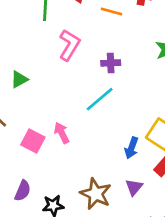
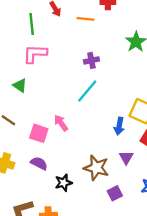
pink L-shape: (69, 45) -> (35, 54), moved, turned -110
green triangle: (19, 79) -> (20, 86), turned -48
purple semicircle: (23, 191) -> (39, 163), moved, turned -77

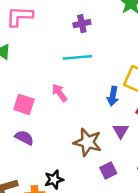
cyan line: (87, 91) -> (77, 57), turned 45
pink arrow: (61, 123) -> (59, 93), moved
black star: (64, 183) -> (54, 180), moved

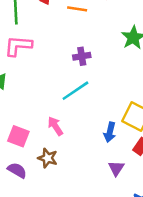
cyan line: (77, 57) -> (75, 91), turned -32
brown star: (88, 142) -> (48, 158), moved, size x0.7

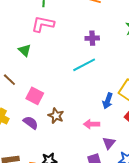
pink arrow: (55, 126) -> (92, 124), moved, turned -63
purple triangle: (116, 168) -> (109, 143), moved

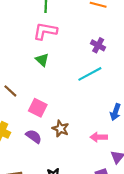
purple cross: (92, 38) -> (98, 45), turned 32
green triangle: (25, 50) -> (42, 60), moved

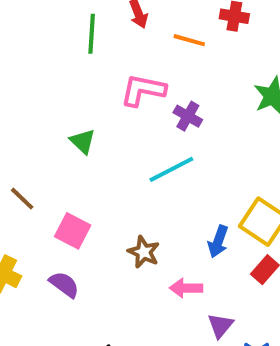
pink L-shape: (45, 31) -> (143, 90), moved
brown star: (61, 129) -> (144, 252), moved

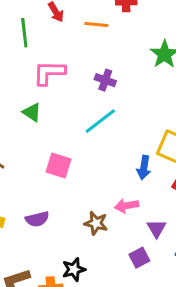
pink L-shape: (143, 90) -> (49, 73), moved
pink square: (73, 231) -> (58, 165), moved
brown star: (144, 252) -> (96, 223), moved
purple semicircle: (64, 284) -> (37, 219), turned 140

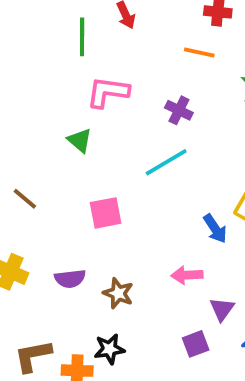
orange line: (96, 25) -> (199, 52), moved
pink square: (58, 165) -> (106, 213), turned -35
blue arrow: (144, 168) -> (215, 229), turned -50
brown star: (96, 223) -> (118, 293), moved

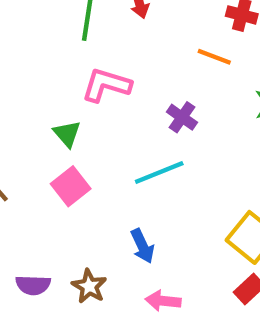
pink square: (106, 213) -> (71, 186), moved, turned -36
blue arrow: (215, 229) -> (142, 246), moved
brown star: (118, 293) -> (89, 286), moved

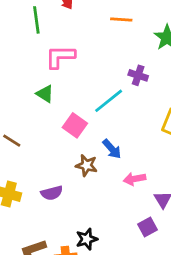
purple cross: (182, 117) -> (138, 75), moved
pink square: (71, 186) -> (75, 125), moved
brown star: (89, 286) -> (87, 165), moved

